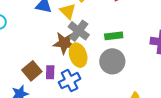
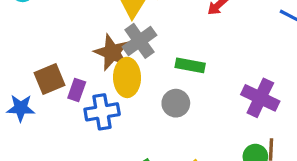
gray circle: (112, 61) -> (176, 103), size x0.7

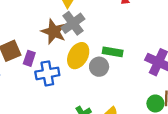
green rectangle: (190, 65) -> (113, 52), moved
yellow ellipse: (127, 77) -> (78, 56), moved, turned 30

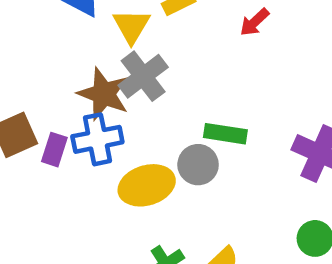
yellow ellipse: (78, 56) -> (147, 185), moved, turned 45
blue cross: (47, 73) -> (97, 139), moved

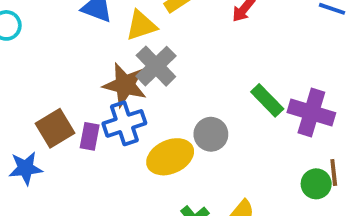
yellow triangle: (131, 26) -> (141, 25), turned 48
green rectangle: (225, 134) -> (267, 100), moved, turned 44

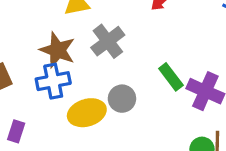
gray cross: (156, 66) -> (108, 41), moved
purple rectangle: (90, 136) -> (16, 131), moved

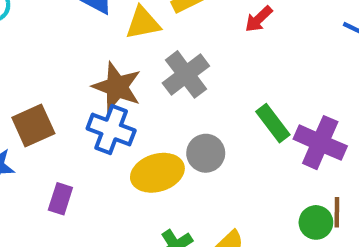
blue cross: (53, 81) -> (111, 130), turned 32

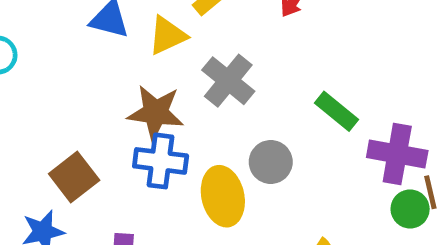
purple cross: (320, 143) -> (397, 154), moved
yellow ellipse: (157, 173) -> (223, 196), turned -72

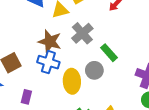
green rectangle: (337, 111) -> (109, 53), moved

